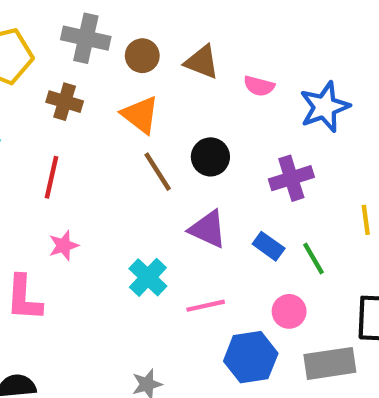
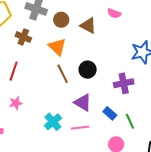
pink semicircle: (259, 86) -> (114, 13), moved
pink line: (206, 306) -> (80, 128), moved

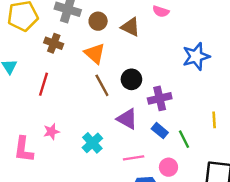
purple cross: (124, 83) -> (160, 98), moved
pink star: (16, 103) -> (51, 132), moved
pink line: (80, 128) -> (134, 158), moved

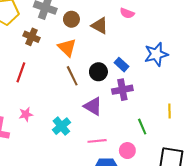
blue rectangle: (160, 131) -> (122, 65), moved

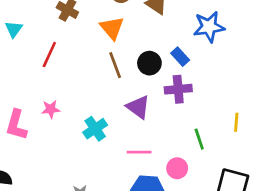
blue star: (156, 54) -> (209, 27), moved

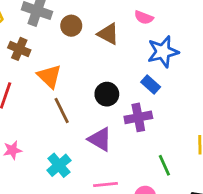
orange triangle: (112, 28) -> (49, 76), moved
blue rectangle: (180, 57) -> (151, 85), moved
brown line: (115, 65) -> (62, 111), moved

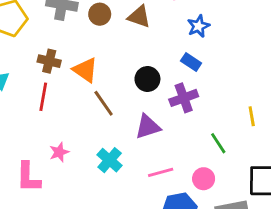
brown cross: (19, 49) -> (49, 61), moved
blue star: (163, 52) -> (198, 26), size x0.7
purple triangle: (100, 139) -> (148, 127), turned -40

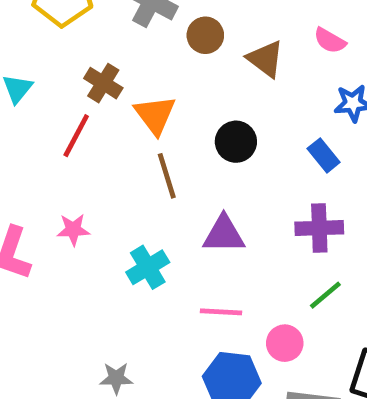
black circle: (147, 79) -> (236, 142), moved
purple cross: (184, 98) -> (319, 228), moved
green line: (218, 143) -> (325, 295), turned 65

